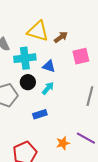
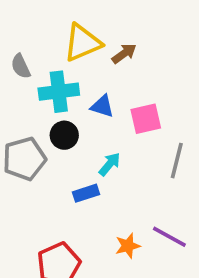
yellow triangle: (38, 31) -> (82, 43), turned -40
pink square: (81, 56) -> (146, 119), moved
cyan arrow: (48, 88) -> (110, 164), moved

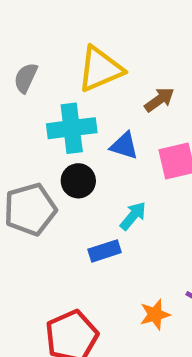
brown arrow: (124, 54) -> (159, 100), moved
gray semicircle: (21, 66) -> (26, 78), moved, turned 50

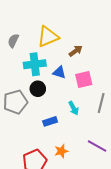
cyan arrow: (133, 216) -> (74, 108), moved, turned 112
orange star: (155, 314) -> (61, 151), moved

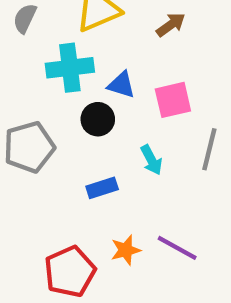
brown arrow: (76, 51) -> (171, 25), moved
black circle: (38, 89) -> (98, 119), moved
purple line: (97, 146) -> (177, 248), moved

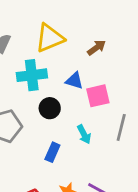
blue triangle: (121, 85) -> (74, 81), moved
blue rectangle: (102, 188) -> (52, 152), turned -48

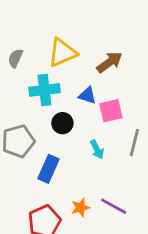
brown arrow: (96, 48) -> (109, 62), size x1.4
blue rectangle: (52, 152) -> (49, 169), moved, size x1.4

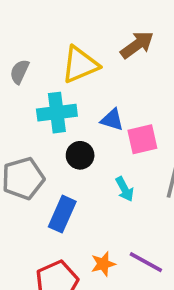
brown arrow: (109, 62) -> (137, 45), moved

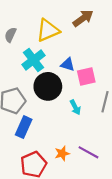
cyan cross: (57, 113) -> (34, 60), turned -30
black circle: (80, 155) -> (48, 86), size x1.6
blue rectangle: (62, 214) -> (24, 127), moved

